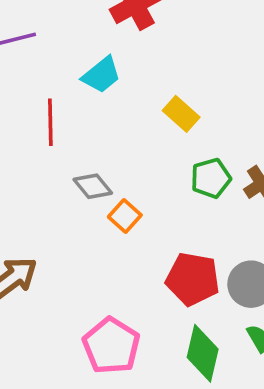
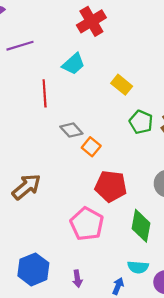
green pentagon: (211, 178) -> (141, 122), turned -30
red pentagon: (193, 279) -> (111, 186), moved

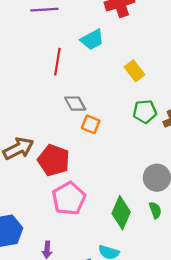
green pentagon: (141, 122) -> (145, 112), turned 30
orange square: (91, 147) -> (91, 124), turned -30
red pentagon: (111, 186) -> (54, 160), moved

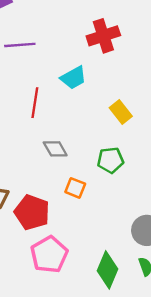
green pentagon: (145, 112) -> (110, 160), moved
orange square: (91, 124) -> (75, 188), moved

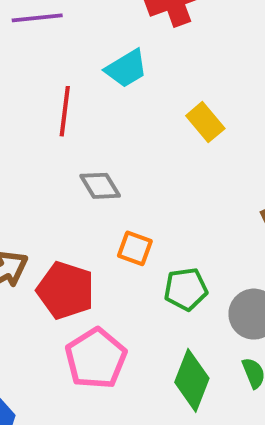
green pentagon: (110, 160) -> (186, 289), moved

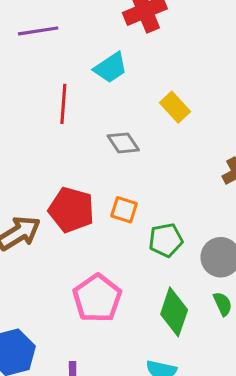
gray diamond: (100, 186) -> (123, 143), moved
red pentagon: (66, 290) -> (71, 210), moved

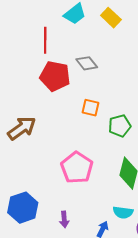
yellow rectangle: (175, 107) -> (111, 18), moved
red pentagon: (71, 210) -> (55, 76), moved

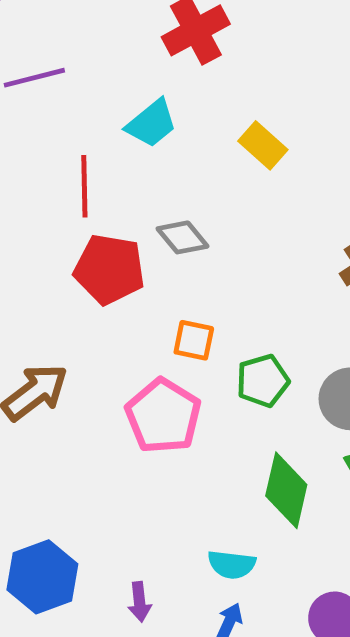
yellow rectangle: (111, 18) -> (263, 145), moved
pink pentagon: (77, 168) -> (163, 416), moved
cyan semicircle: (123, 212) -> (232, 564), moved

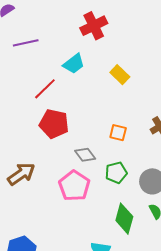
red line: (84, 186) -> (45, 89), turned 45
gray diamond: (182, 237) -> (85, 155), moved
orange square: (194, 340) -> (118, 133), moved

